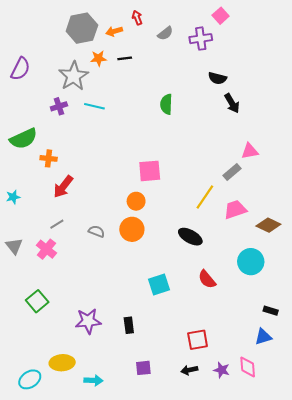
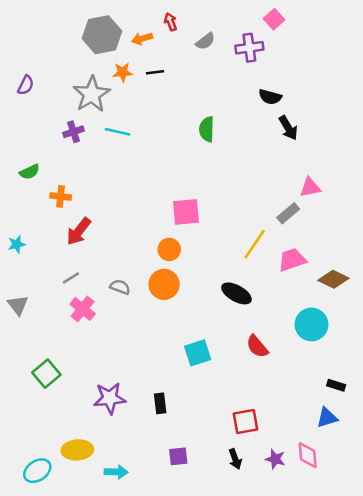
purple semicircle: (20, 69) -> (26, 85), size x0.7
green semicircle: (24, 139) -> (30, 172), size x0.6
pink cross: (46, 249) -> (83, 309), moved
black arrow: (189, 370) -> (235, 459), turned -98

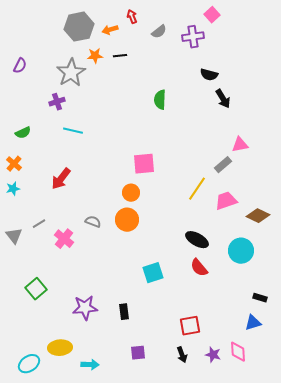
cyan line: (117, 132) -> (73, 131), moved
orange cross: (61, 196) -> (14, 164), moved, turned 35
gray line: (71, 278) -> (39, 224), moved
black ellipse: (236, 293) -> (197, 240), moved

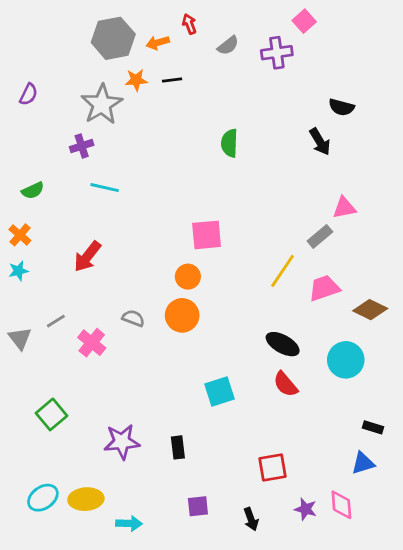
black semicircle: (209, 75) -> (341, 107), moved
black arrow: (182, 355) -> (251, 519), moved
cyan ellipse: (29, 364) -> (43, 498), moved

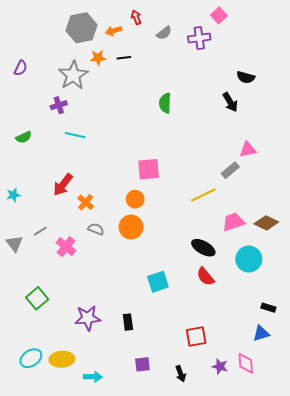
orange cross: (20, 235) -> (86, 202), moved
yellow line: (283, 271) -> (203, 195), turned 30
pink trapezoid: (324, 288) -> (233, 222), moved

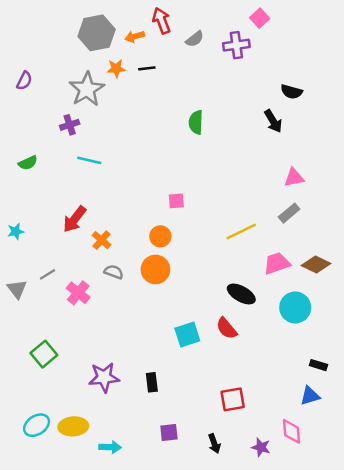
red arrow: (136, 17) -> (162, 21), size x1.5
pink square: (149, 169) -> (176, 201), size x0.6
gray rectangle: (230, 170) -> (289, 213), moved
red semicircle: (205, 277) -> (227, 328), moved
purple star: (220, 366) -> (261, 447), moved

